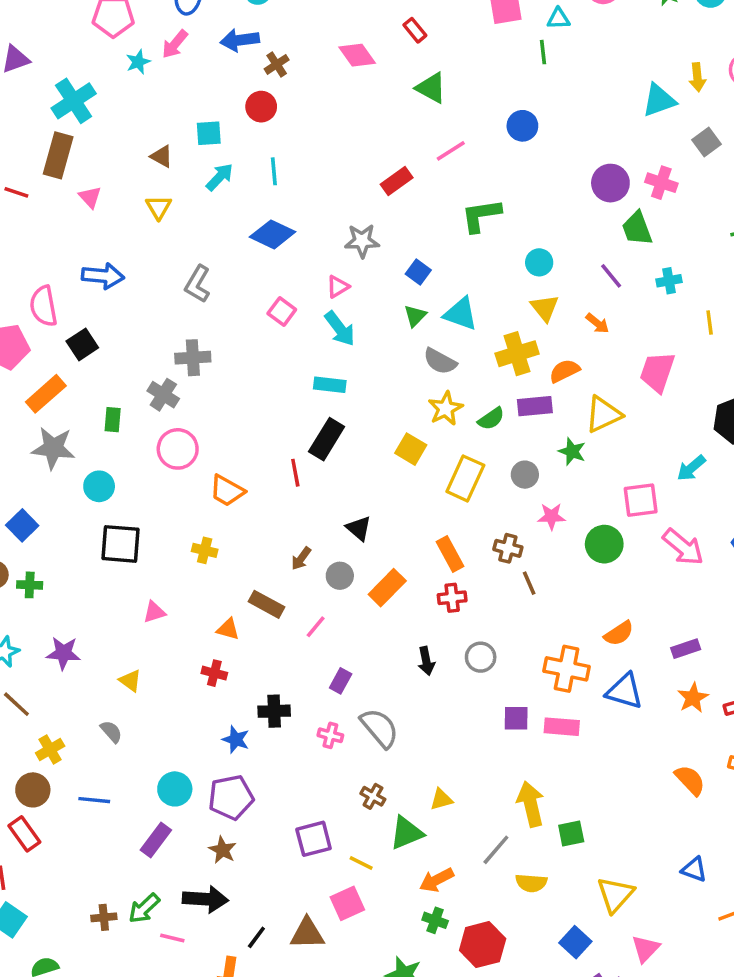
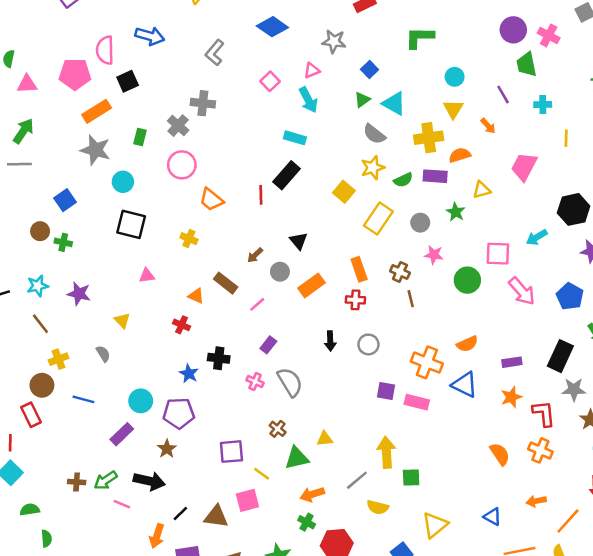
yellow triangle: (603, 414) -> (482, 190), size x0.7

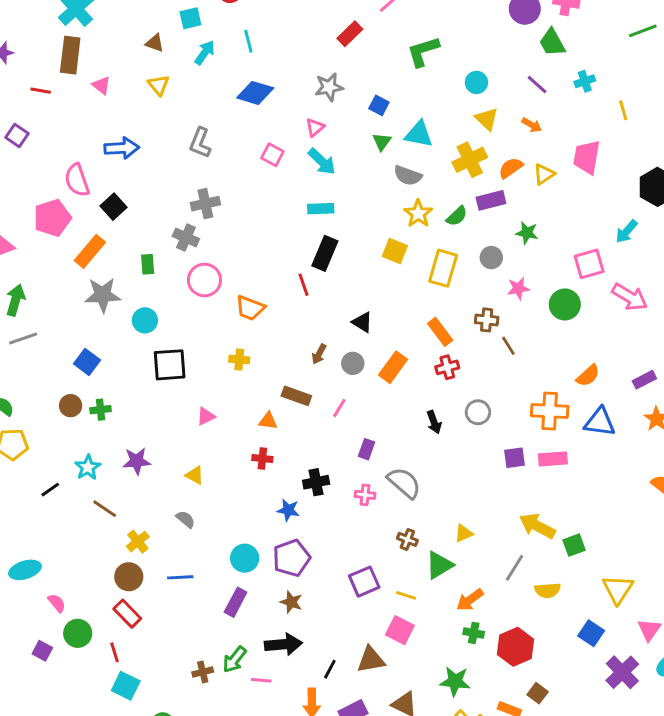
yellow triangle: (482, 190) -> (544, 174), moved
yellow arrow: (386, 452) -> (537, 526), turned -40
pink square: (247, 500) -> (400, 630), turned -30

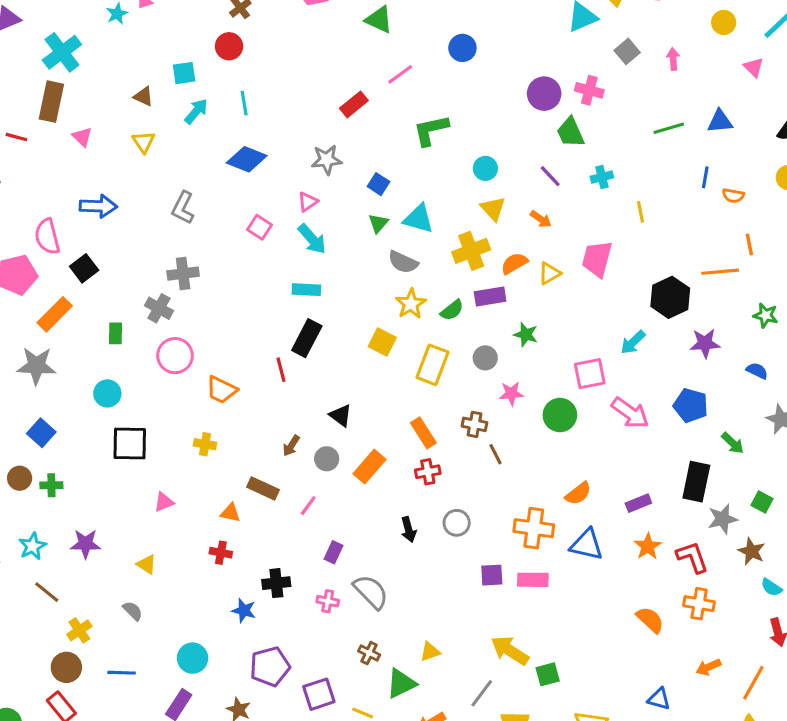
gray star: (103, 295) -> (36, 366), moved
purple pentagon: (292, 558) -> (270, 667), moved

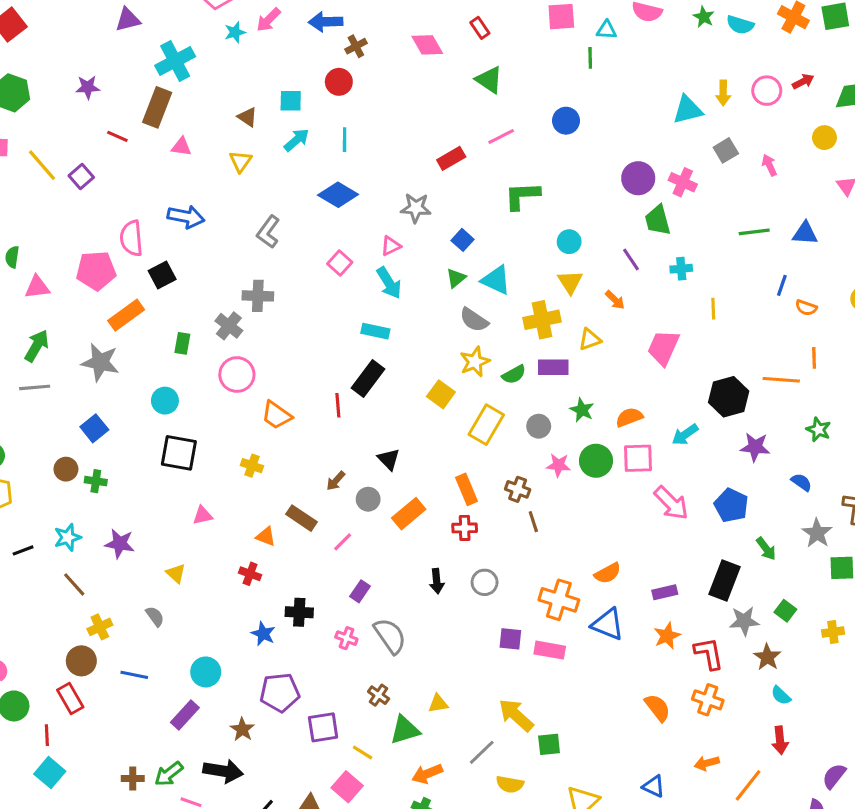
pink arrow: (673, 59) -> (769, 165), turned -30
pink triangle: (82, 137) -> (181, 147), turned -45
orange semicircle: (514, 263) -> (629, 417), moved
yellow triangle: (549, 273) -> (590, 339), moved
green circle: (560, 415) -> (596, 461), moved

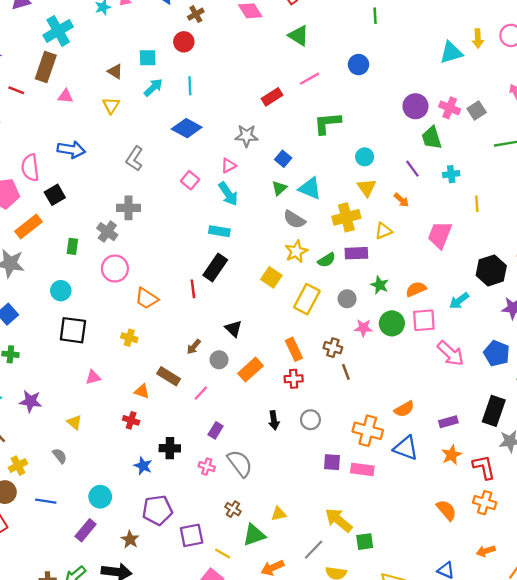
gray square: (726, 150) -> (477, 110), moved

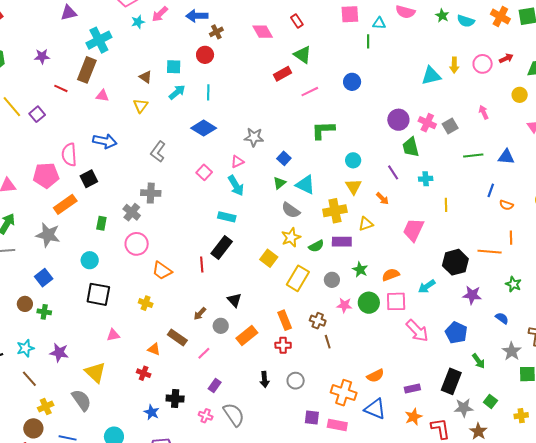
red rectangle: (272, 97) -> (282, 74), moved
yellow triangle: (74, 422) -> (95, 372), size x1.6
gray semicircle: (60, 456) -> (81, 400), size x1.6

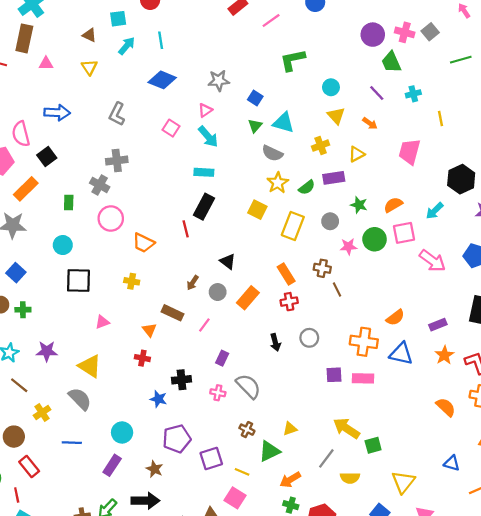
yellow cross: (335, 211) -> (321, 146), size x0.7
orange triangle: (154, 349) -> (149, 330), turned 40
brown circle: (33, 428) -> (14, 437), moved

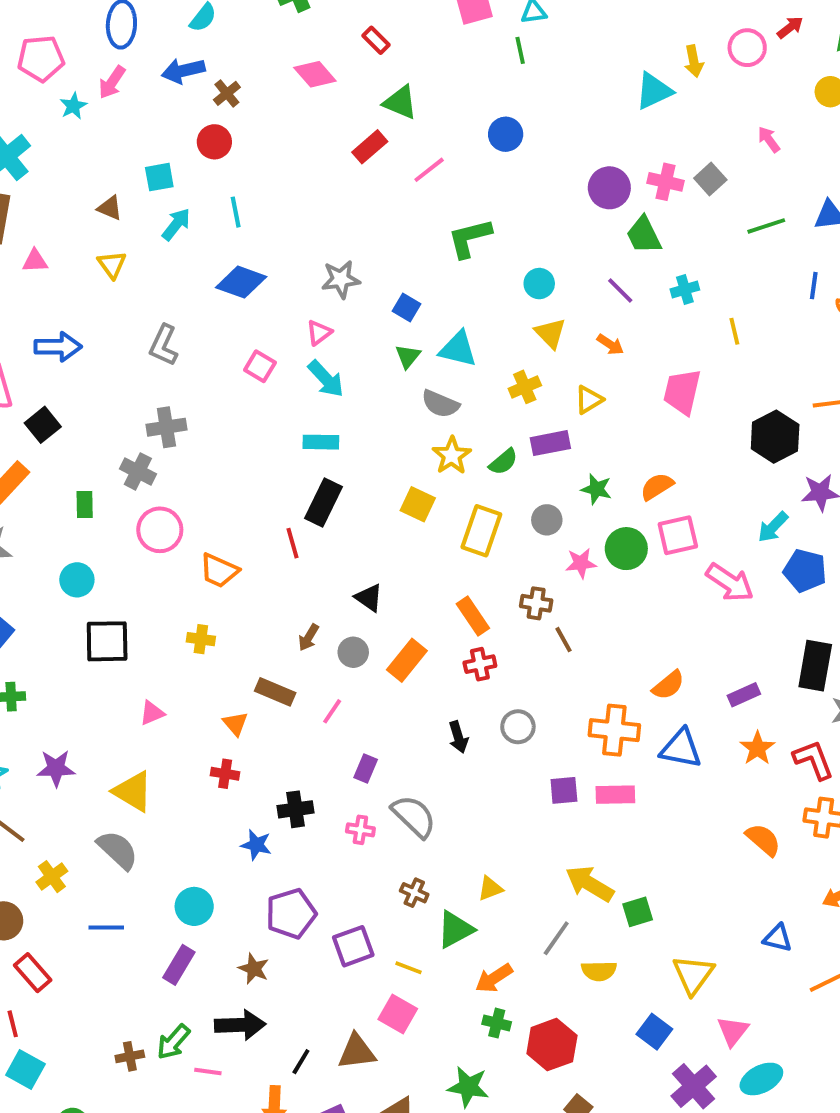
cyan arrow: (435, 211) -> (773, 527), moved

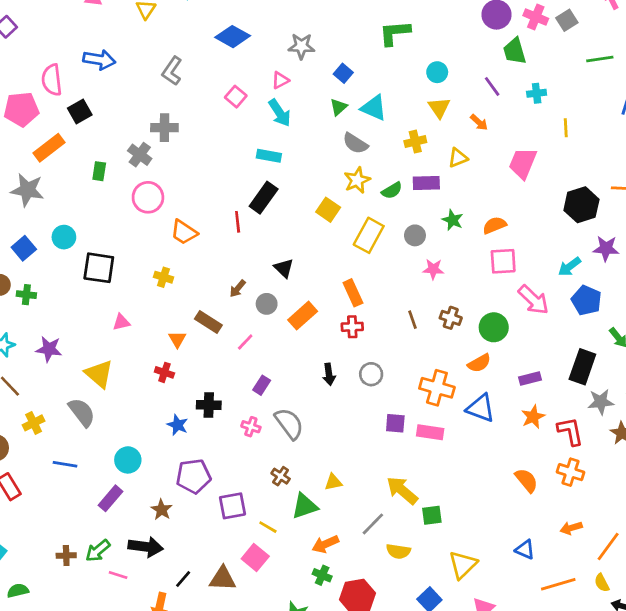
green circle: (626, 549) -> (494, 327), moved
cyan circle: (77, 580) -> (64, 237), moved
brown cross: (536, 603) -> (451, 318), moved

